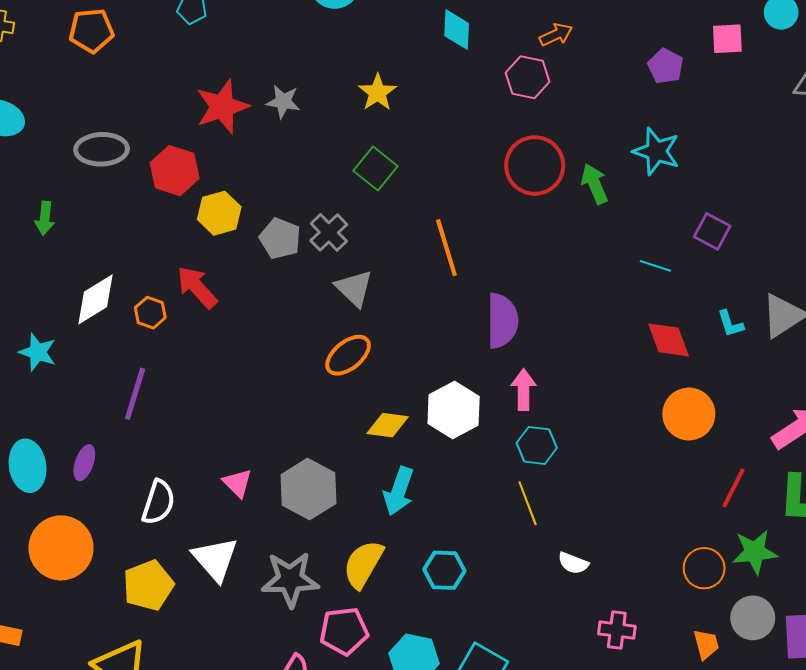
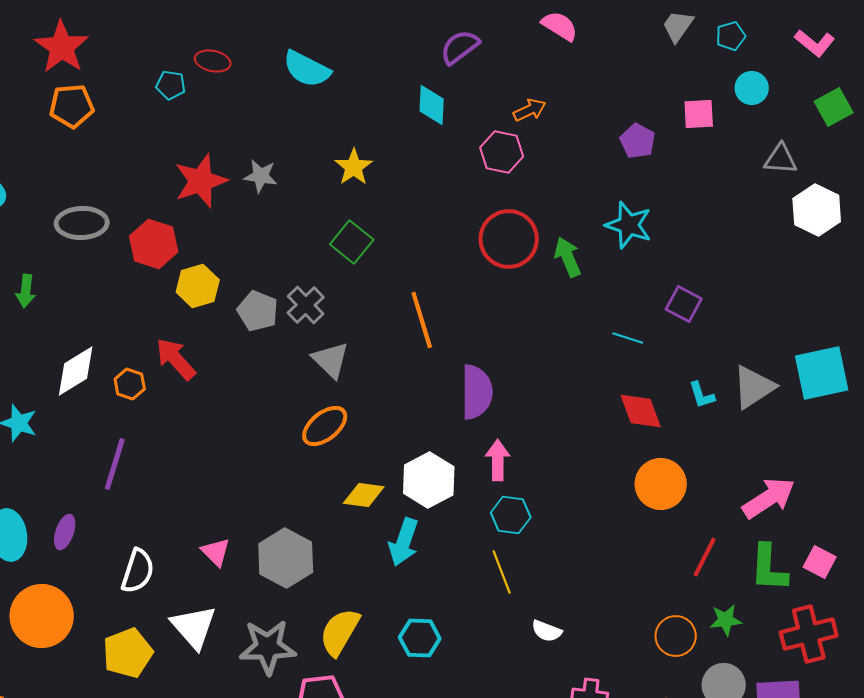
cyan arrow: (399, 491) -> (404, 542), moved
green star: (755, 552) -> (726, 620), size x0.7

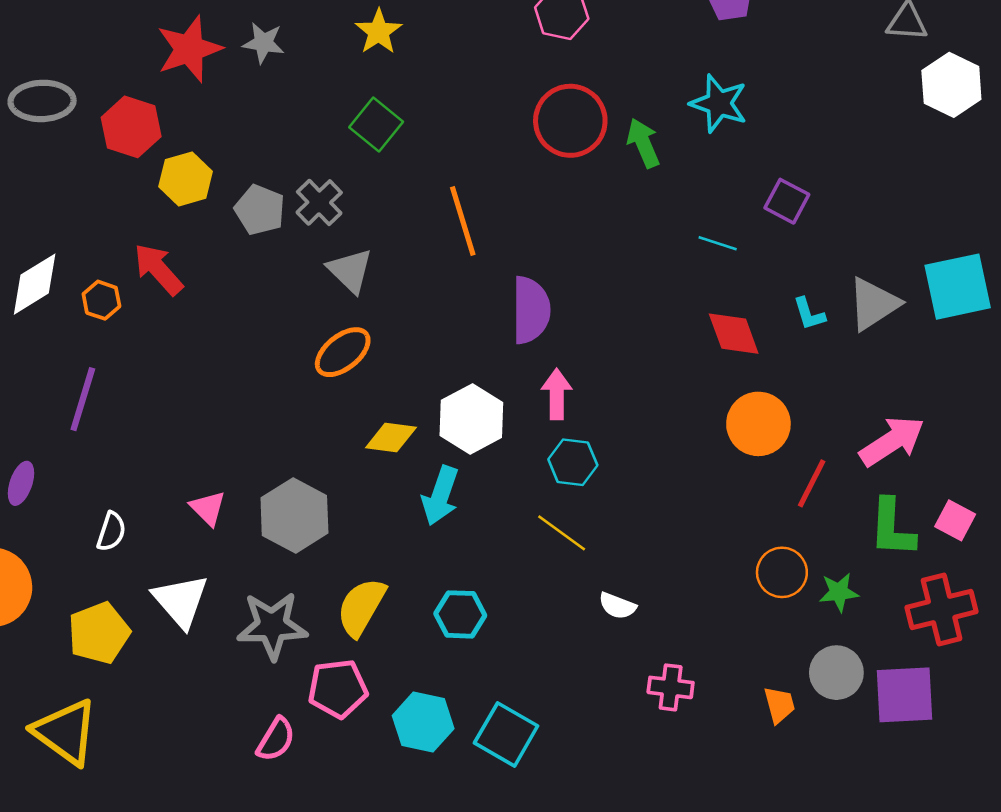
red line: (705, 557) -> (812, 483), moved
white semicircle: (138, 571) -> (111, 532), size x0.7
yellow line: (502, 572) -> (562, 533), turned -33
orange circle: (676, 636) -> (782, 572), moved

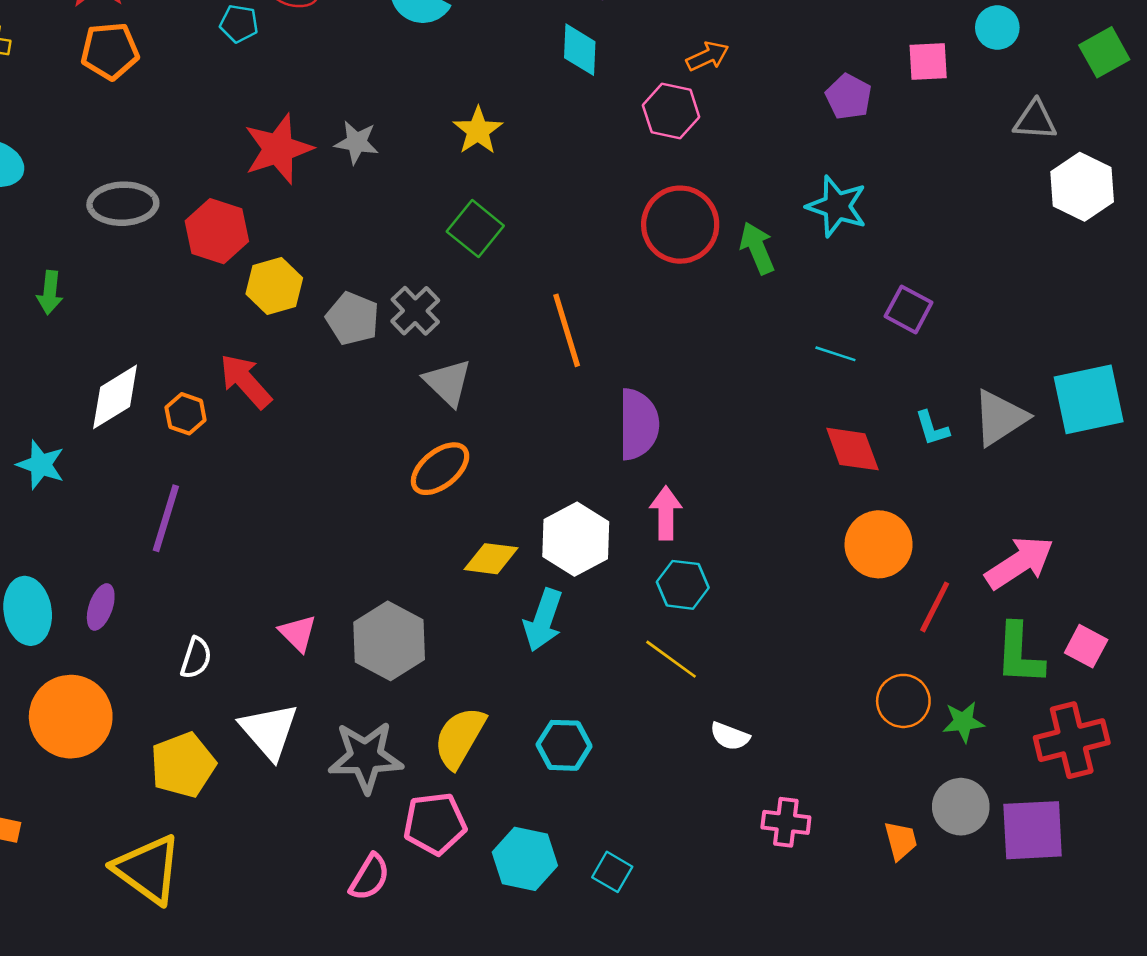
cyan square: (506, 734) -> (612, 872), size x0.6

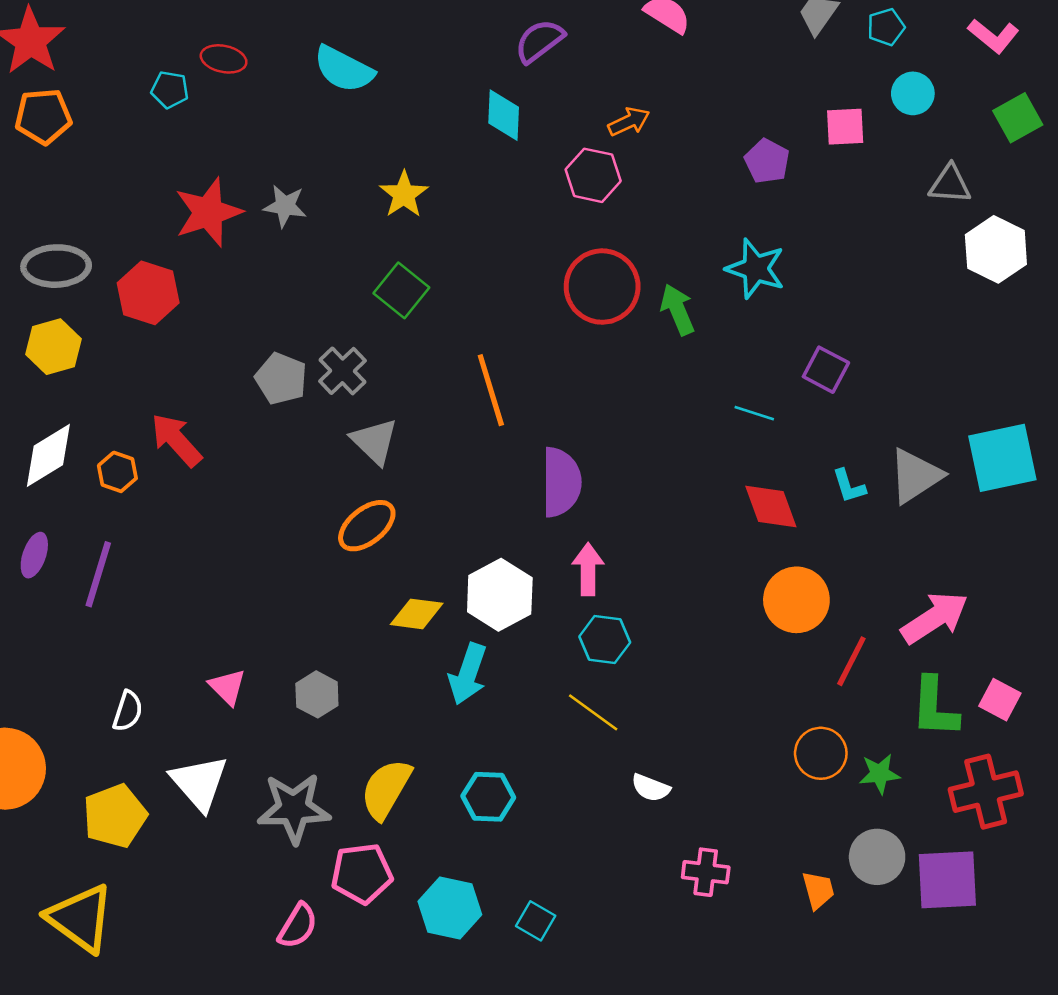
yellow hexagon: (274, 286) -> (53, 347), moved
purple ellipse: (101, 607) -> (34, 555), moved
gray hexagon: (389, 641) -> (317, 694), size x0.6

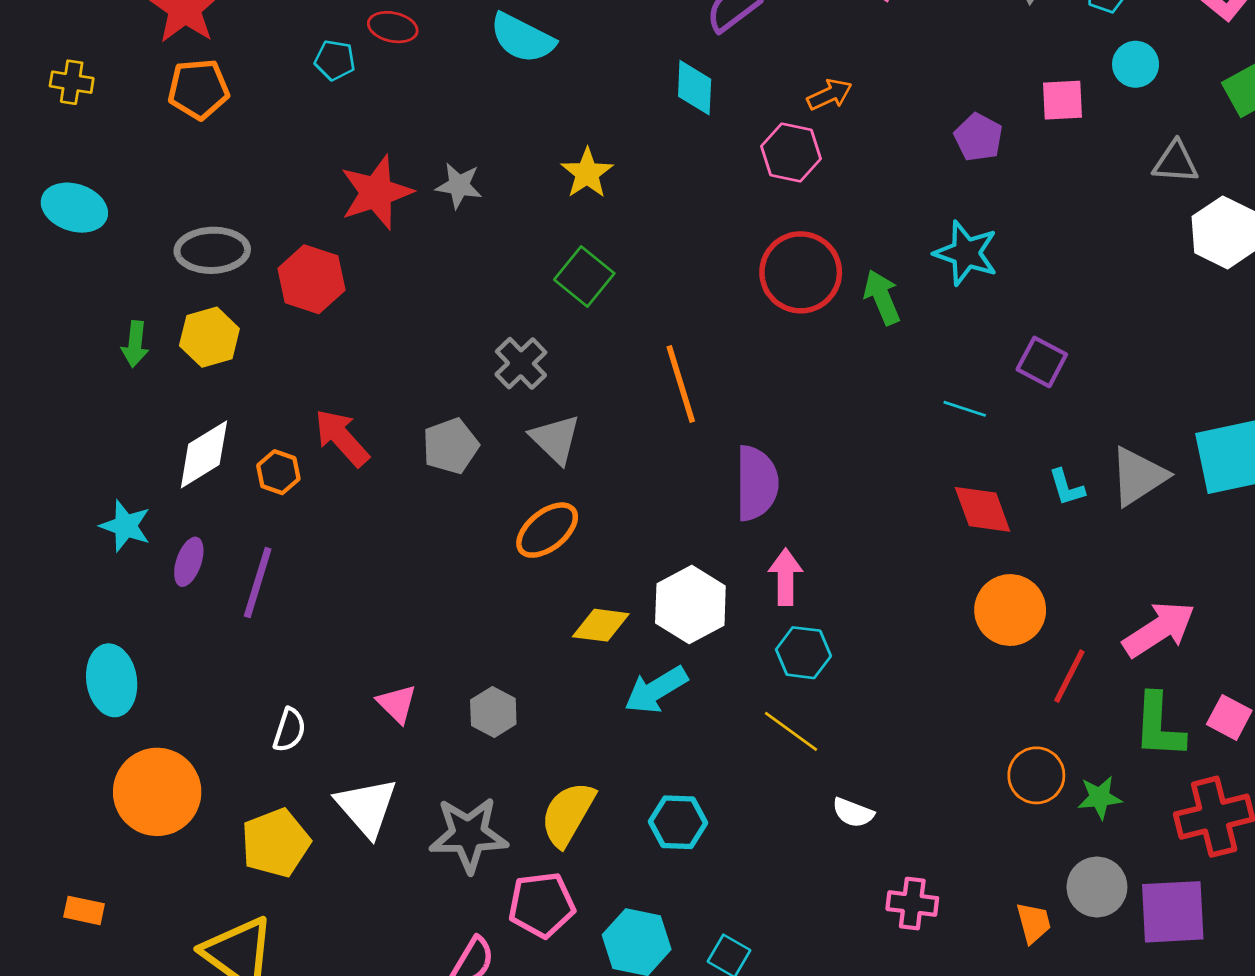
gray pentagon: (281, 379) -> (451, 446), moved, turned 30
cyan arrow: (468, 674) -> (656, 690), turned 40

